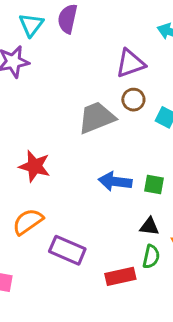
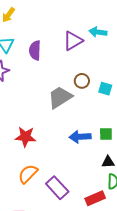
purple semicircle: (68, 19) -> (35, 50), moved
purple triangle: (130, 63) -> (73, 41), moved
purple rectangle: (67, 250) -> (57, 188), turned 35

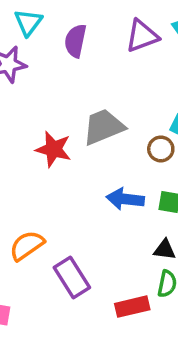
brown circle: (82, 81) -> (161, 149), moved
red star: (25, 137) -> (53, 149), moved

